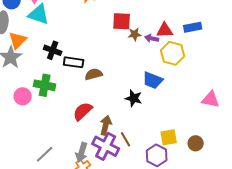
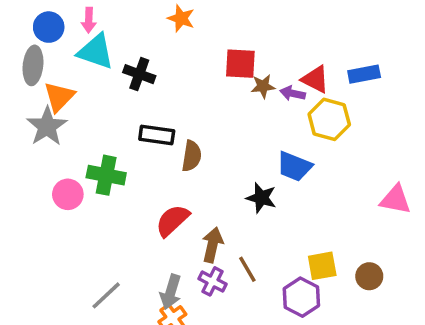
red triangle: (165, 30) -> (315, 79), turned 30
black cross: (53, 50) -> (139, 74), moved
brown semicircle: (94, 74) -> (192, 156), turned 114
purple cross: (106, 146) -> (212, 281), size x0.6

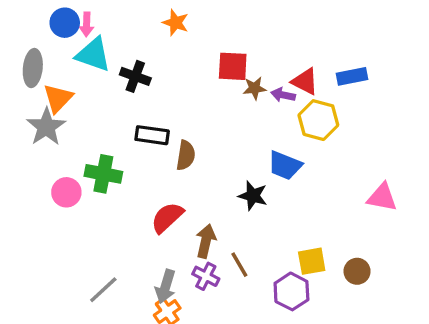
blue circle: (49, 27) -> (65, 23), moved

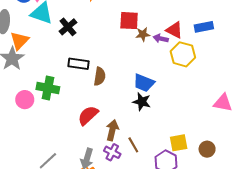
black cross: (135, 76) -> (68, 27), turned 30
blue trapezoid: (285, 165) -> (144, 83), moved

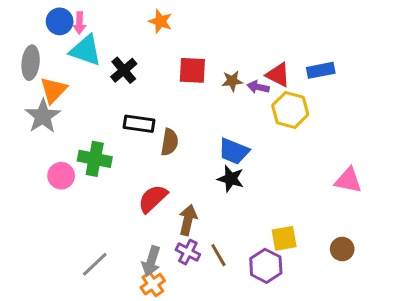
red square: (129, 21) -> (192, 70), moved
brown line: (133, 145) -> (218, 255), moved
brown circle: (207, 149) -> (342, 249), moved

